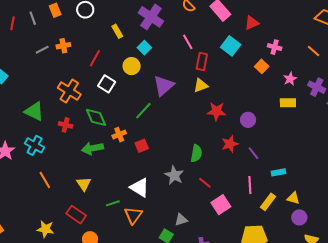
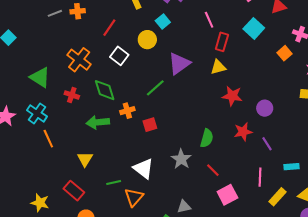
orange line: (45, 180) -> (48, 139), moved

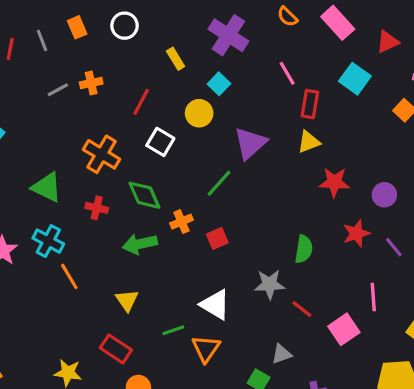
gray star: (181, 159) -> (269, 284), turned -30
red line: (213, 170) -> (302, 309), moved
pink line: (260, 177) -> (373, 297), moved

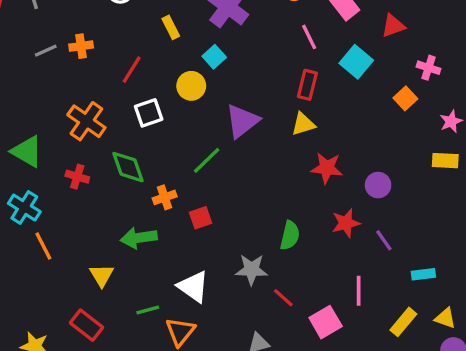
pink line: (287, 73) -> (309, 37), moved
white square: (160, 142) -> (149, 113), turned 36
green arrow: (140, 244) -> (139, 238), moved

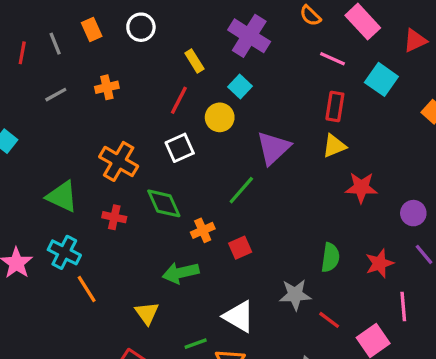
pink line: (309, 37) -> (333, 59), turned -35
gray line: (46, 51) -> (56, 95), moved
red line: (132, 70) -> (179, 100), moved
purple circle: (378, 185) -> (413, 213), moved
red star: (346, 223) -> (380, 263), moved

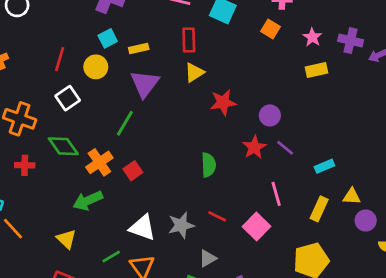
yellow rectangle: (194, 61) -> (139, 48), moved, turned -60
cyan square: (240, 87) -> (108, 38), turned 30
orange cross: (203, 230) -> (99, 162), size x1.4
red star: (380, 263) -> (254, 147), moved
gray star: (295, 295) -> (181, 225), moved

